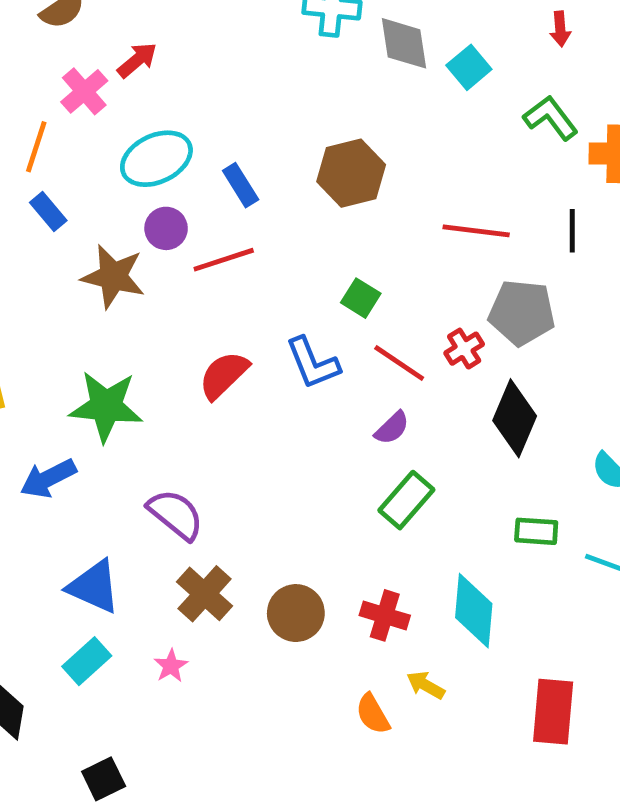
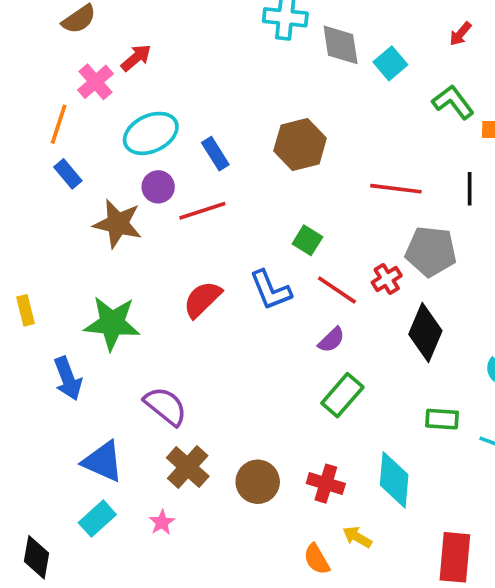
red arrow: (560, 29) -> (460, 34), turned 45
blue arrow: (48, 478) -> (68, 379), turned -84

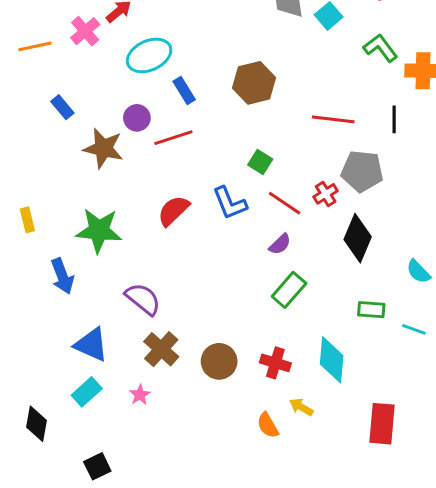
orange line: (59, 124) -> (35, 46), moved, turned 60
cyan ellipse: (151, 133) -> (149, 55), moved

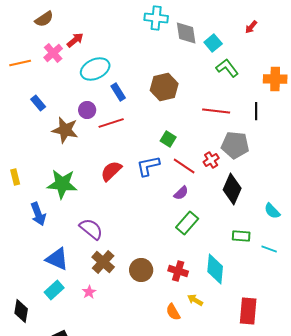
green L-shape: (380, 48) -> (227, 68), moved
blue L-shape: (230, 203) -> (148, 166), turned 100

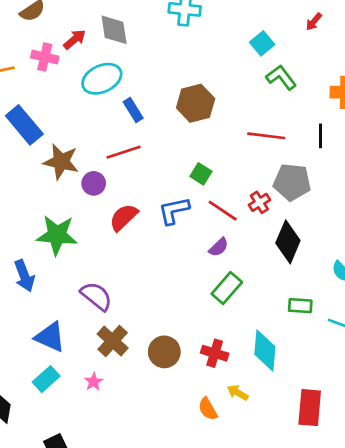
gray diamond: (186, 33) -> (114, 30), moved
pink cross: (53, 53) -> (45, 57), turned -36
blue rectangle: (38, 103) -> (24, 125), size x1.8
purple circle: (87, 110) -> (94, 183), moved

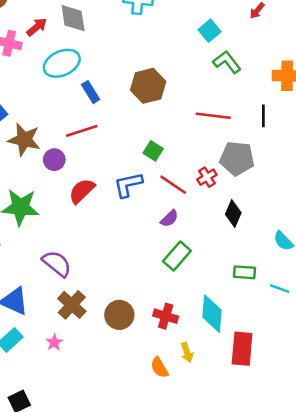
black diamond: (288, 242) -> (233, 213), size x0.7
yellow arrow: (238, 393) -> (187, 352), turned -138
red rectangle: (310, 408) -> (242, 349), moved

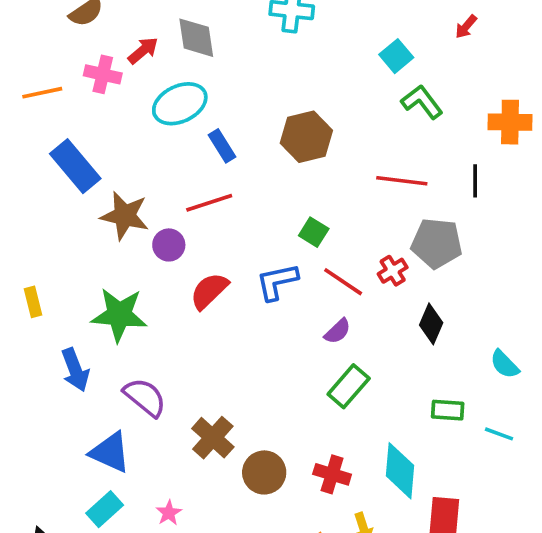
purple semicircle: (57, 264) -> (145, 397), moved
brown cross: (72, 305) -> (213, 438), moved

